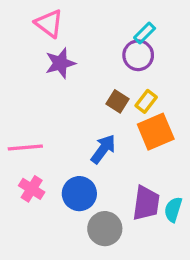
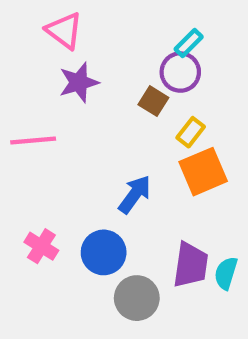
brown square: (118, 101) -> (153, 101), moved
pink line: (25, 147) -> (33, 140), moved

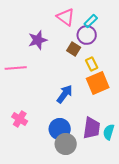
pink triangle: (64, 31) -> (66, 17), moved
yellow rectangle: (191, 132) -> (92, 64), turned -64
blue circle: (104, 252) -> (60, 129), moved

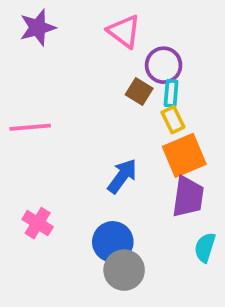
cyan rectangle: (91, 21) -> (171, 93), moved, turned -40
purple star: (38, 40) -> (38, 28), moved
purple trapezoid: (92, 128) -> (188, 197), moved

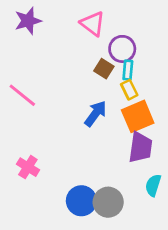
pink line: (30, 127) -> (22, 95), turned 44
blue arrow: (122, 176) -> (95, 114), moved
blue circle: (113, 242) -> (81, 201), moved
gray circle: (124, 270) -> (108, 202), moved

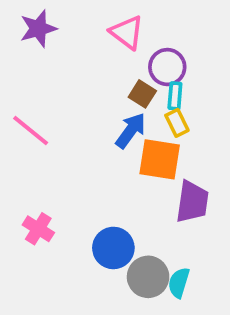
blue arrow: (95, 114) -> (131, 131), moved
orange square: (138, 116) -> (160, 159), moved, turned 32
cyan semicircle: (153, 185) -> (179, 283), moved
blue circle: (81, 201) -> (113, 248), moved

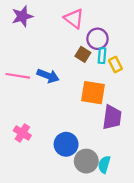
yellow rectangle: (177, 123) -> (115, 65), moved
pink line: (31, 131) -> (18, 76), turned -30
blue arrow: (131, 131) -> (48, 76), moved, turned 75

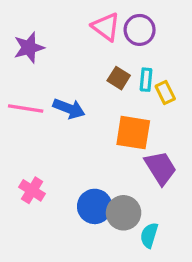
purple star: (22, 16) -> (29, 48), moved
purple circle: (97, 39) -> (140, 30), moved
purple trapezoid: (112, 117) -> (160, 168), turned -40
gray circle: (86, 161) -> (124, 213), moved

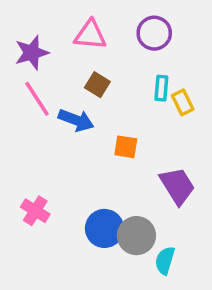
pink triangle: (106, 27) -> (90, 35), moved, turned -32
brown square: (119, 78) -> (97, 85), moved
pink line: (26, 109) -> (37, 99), moved, turned 48
orange square: (133, 133) -> (126, 147), moved, size x0.6

